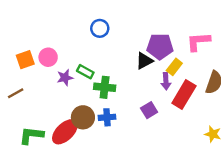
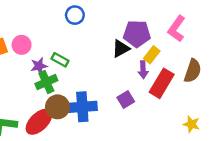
pink L-shape: (198, 42) -> (177, 29), turned -50
green cross: (105, 87) -> (46, 82), moved, turned -30
blue cross: (107, 117) -> (82, 107), size x1.6

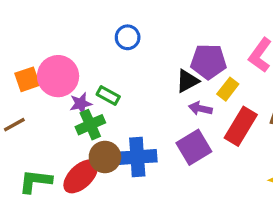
pink circle: (22, 45) -> (58, 76), size x1.6
purple arrow: (143, 70) -> (200, 108), moved, turned 105
purple square: (126, 99) -> (194, 147), size x1.5

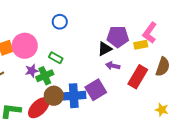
blue circle: (128, 37) -> (60, 22), moved
yellow rectangle: (228, 89) -> (141, 45), moved, turned 40
purple star: (81, 104) -> (32, 71), moved
purple square: (194, 147) -> (96, 90), moved

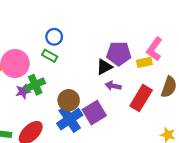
green rectangle: (56, 58) -> (50, 56), moved
green cross: (45, 76) -> (35, 85), moved
brown circle: (54, 96) -> (69, 100), moved
blue cross: (74, 96) -> (70, 119), turned -30

